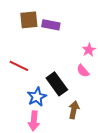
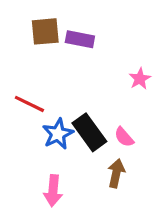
pink semicircle: (83, 71) -> (124, 137), moved
blue star: (37, 97) -> (58, 134), moved

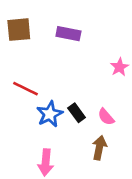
brown square: (45, 31) -> (19, 30), moved
black rectangle: (89, 132) -> (77, 113), size x0.6

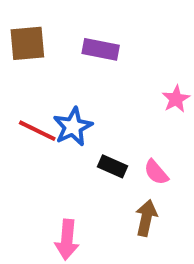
black rectangle: (77, 113) -> (113, 166), turned -30
blue star: (50, 114) -> (73, 127), moved

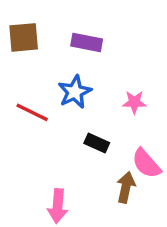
pink star: (176, 99) -> (134, 102), moved, turned 30
blue star: (73, 127) -> (75, 92), moved
pink semicircle: (156, 172) -> (146, 163), moved, size x1.4

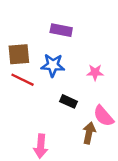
brown square: (24, 37) -> (19, 54), moved
blue star: (75, 92) -> (53, 65), turned 30

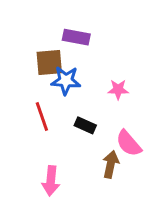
brown square: (19, 54) -> (49, 63), moved
red line: (23, 80) -> (42, 116), moved, turned 45

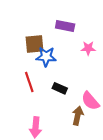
purple rectangle: (76, 37) -> (65, 26), moved
pink star: (118, 90) -> (88, 48), moved

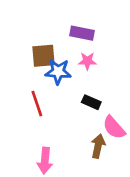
pink star: (88, 48) -> (87, 61), moved
black rectangle: (60, 88) -> (91, 102), moved

